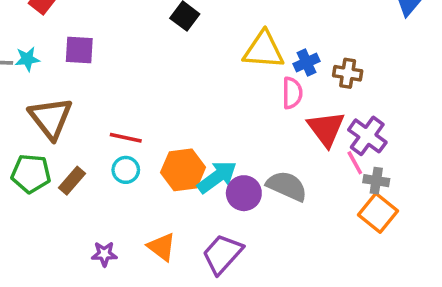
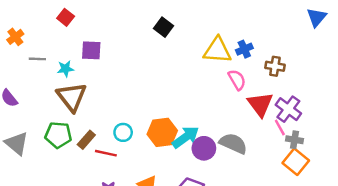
cyan star: (27, 59) -> (66, 69), moved
blue cross: (306, 63) -> (244, 49), moved
pink semicircle: (292, 93) -> (237, 80), turned -30
red line: (126, 138) -> (106, 153), moved

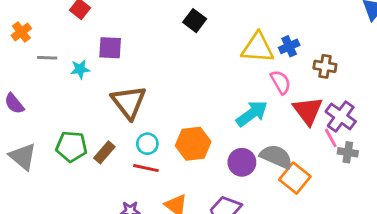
brown triangle: (72, 97) -> (129, 102), moved
cyan arrow: (186, 137) -> (252, 114), moved
red line: (106, 153) -> (146, 168), moved
orange square: (296, 162) -> (295, 178), moved

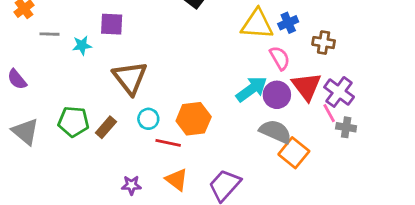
purple circle: (242, 162) -> (277, 95), moved
red line: (146, 168) -> (168, 143), moved

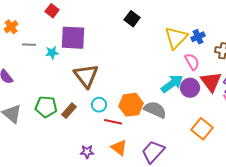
purple square: (112, 24) -> (73, 38), size x1.5
yellow triangle: (257, 24) -> (176, 38), turned -50
gray semicircle: (275, 132) -> (155, 110), moved

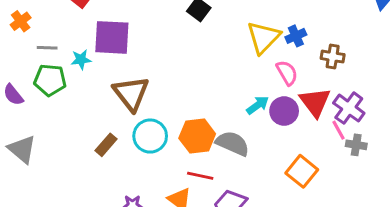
cyan arrow: (172, 84) -> (258, 105), size x0.7
cyan circle: (99, 105) -> (150, 136), size x1.5
green pentagon: (46, 107) -> (50, 80), moved
red line: (113, 122) -> (200, 176), moved

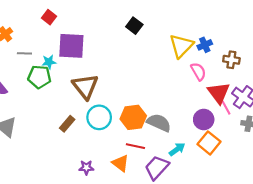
green pentagon: (50, 80) -> (39, 77), moved
cyan arrow: (258, 105) -> (177, 149), moved
purple circle: (284, 111) -> (204, 119), moved
pink line: (339, 130) -> (226, 108), moved

